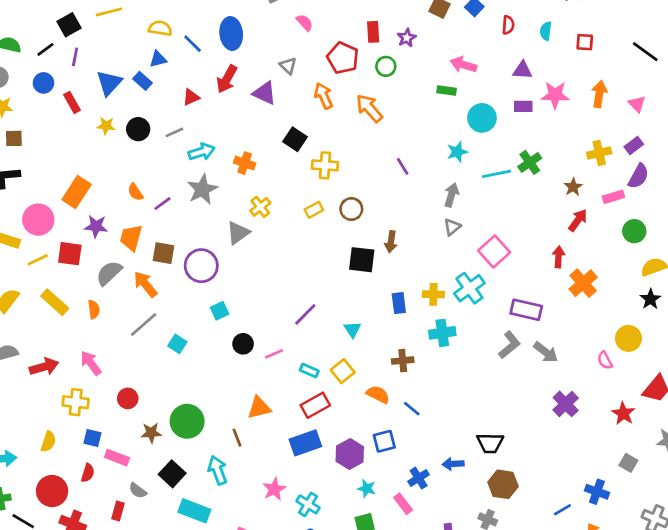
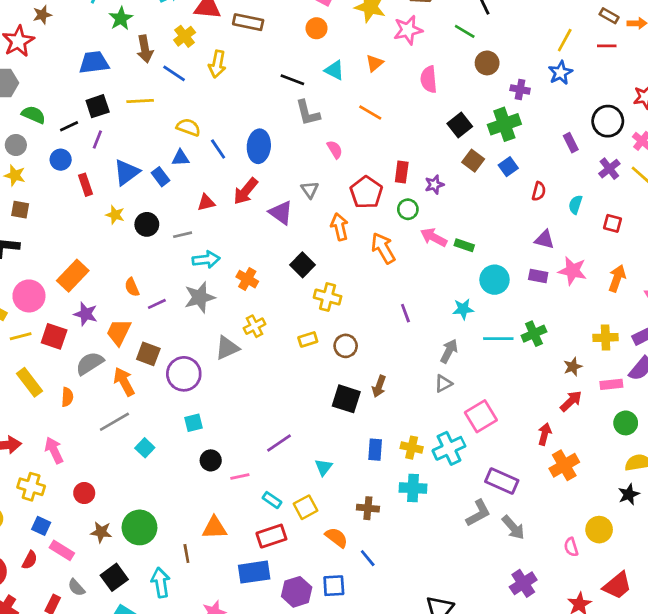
pink arrow: (463, 65) -> (434, 237), moved

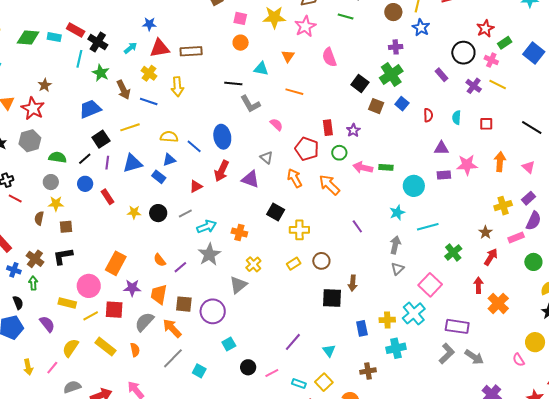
brown circle: (487, 63) -> (393, 12), moved
blue triangle: (127, 172) -> (132, 163), moved, turned 35
green cross: (534, 334) -> (453, 252), moved

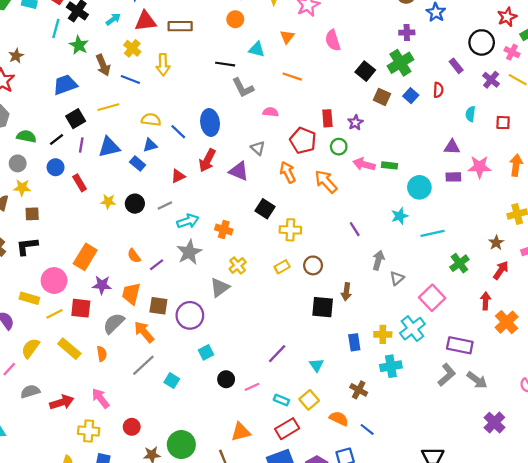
red semicircle: (428, 115) -> (438, 90), moved
pink semicircle: (276, 125) -> (271, 112), turned -40
gray arrow: (395, 245) -> (378, 260), moved
brown cross: (368, 371) -> (359, 390), turned 35

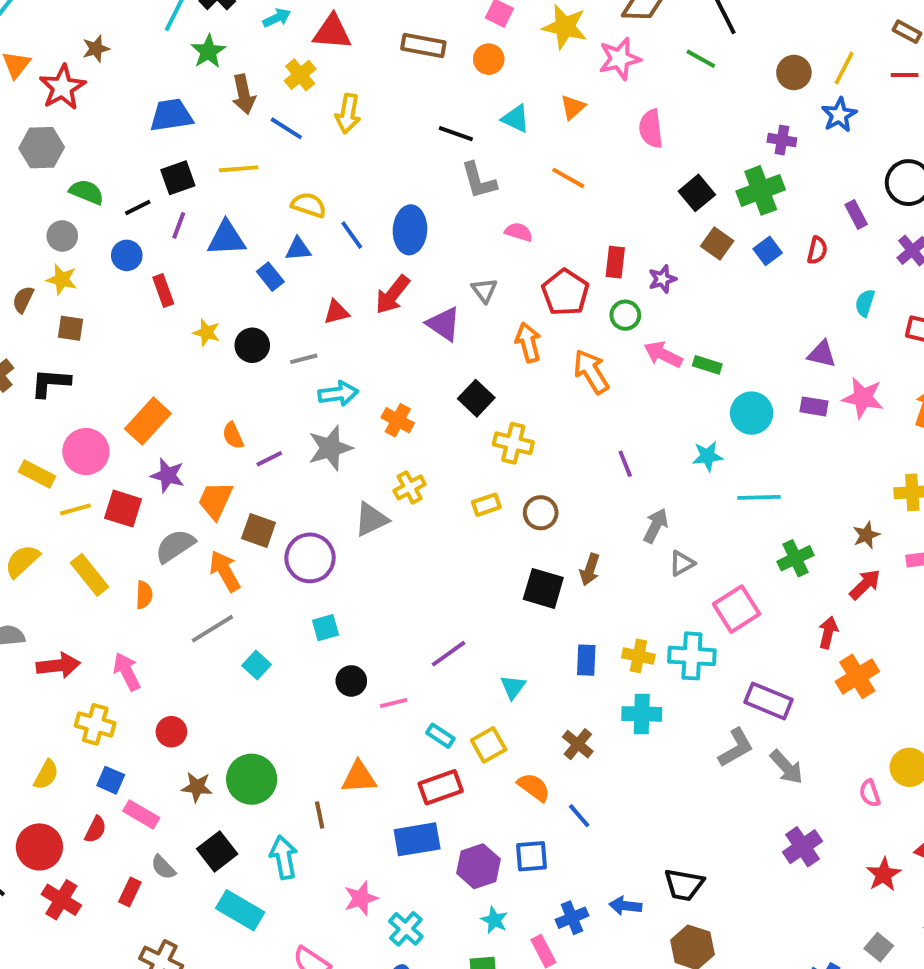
brown rectangle: (180, 26) -> (423, 46), moved
cyan cross: (412, 329) -> (692, 656), turned 30

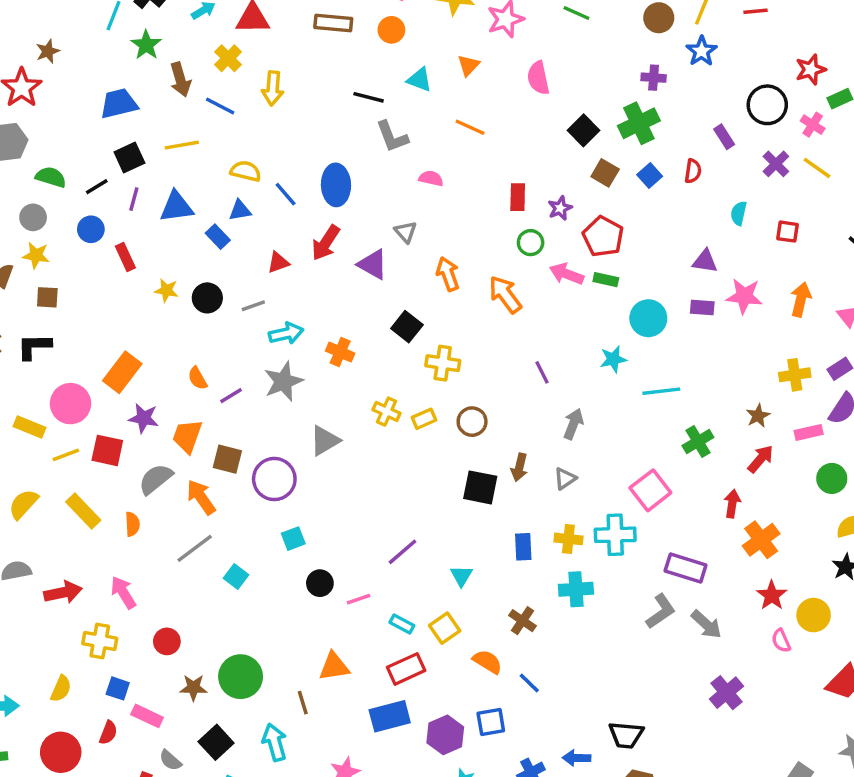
red pentagon: (565, 292) -> (603, 236), moved
yellow cross: (410, 487) -> (387, 411), moved, turned -32
gray triangle: (682, 563) -> (565, 479), moved
red star: (884, 875) -> (772, 595), moved

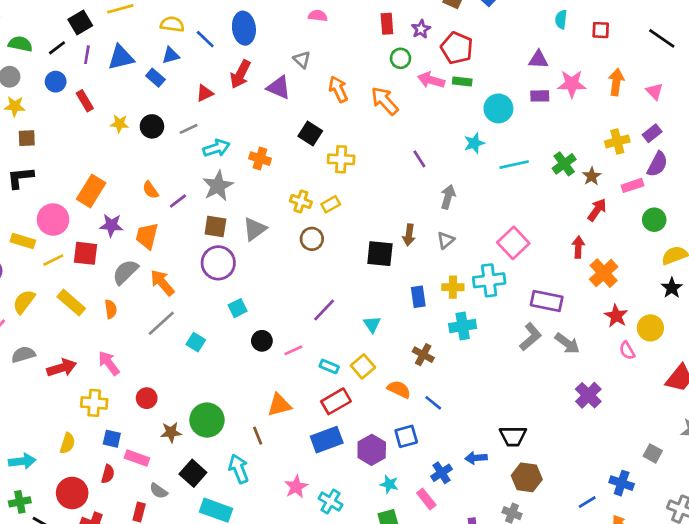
brown circle: (472, 422) -> (312, 239), moved
green cross: (698, 441) -> (564, 164), moved
brown square: (227, 459) -> (215, 227), moved

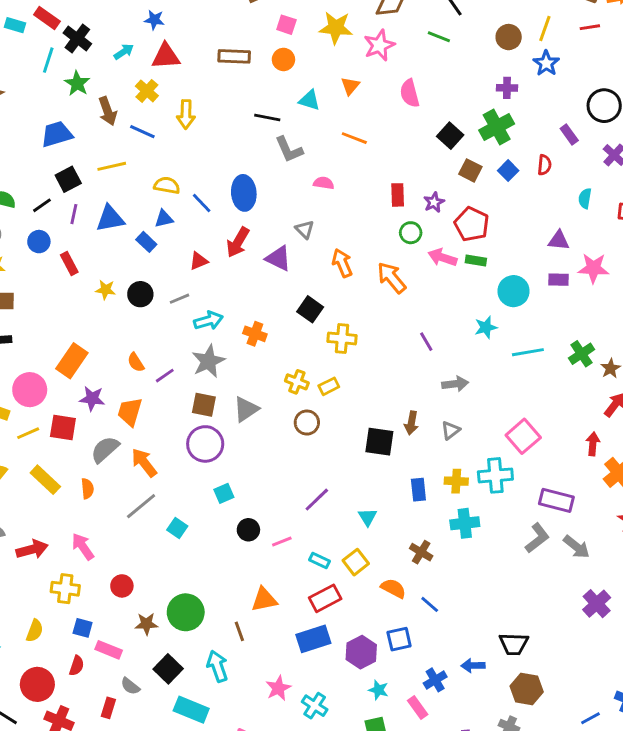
gray arrow: (448, 197) -> (455, 384), turned 65

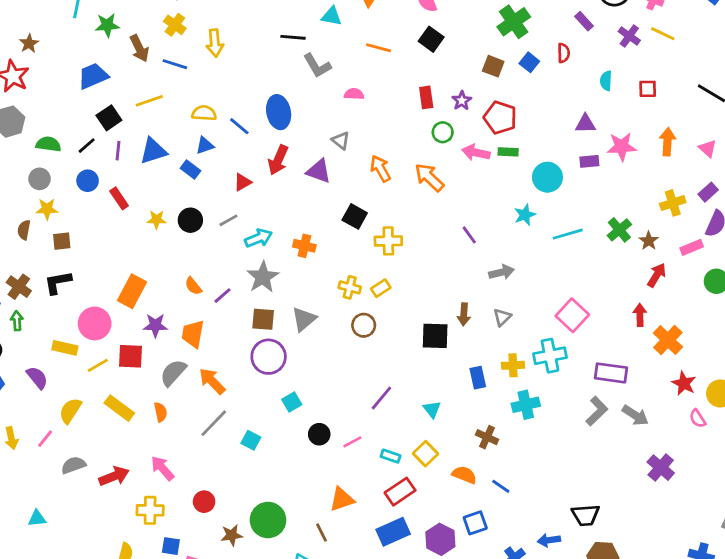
green star: (77, 83) -> (107, 25), turned -30
black square: (450, 136) -> (431, 39), moved

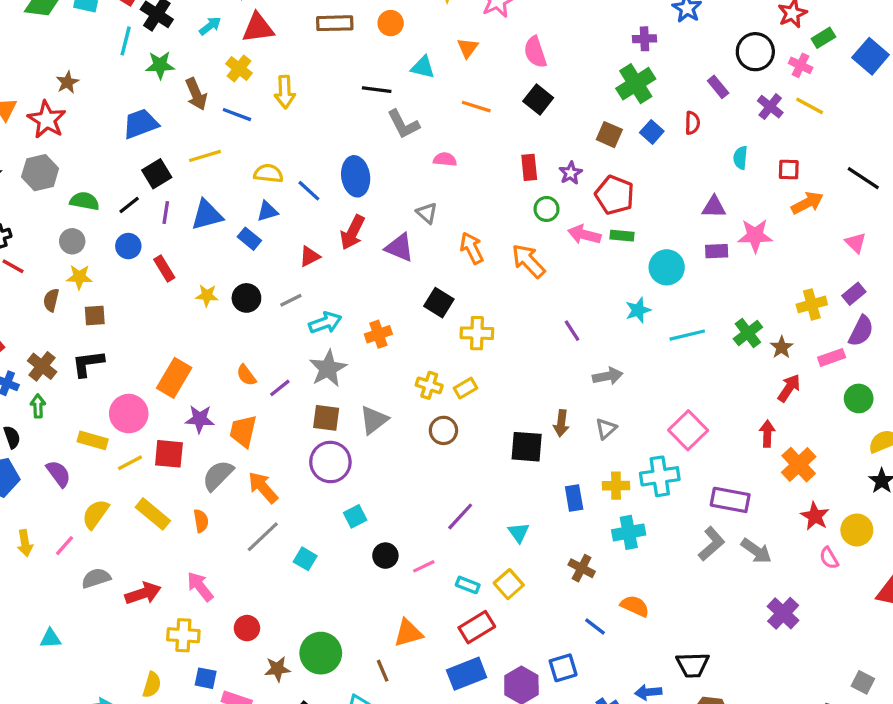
orange arrow: (667, 142) -> (807, 203), moved, turned 56
orange cross: (304, 246) -> (378, 334), turned -35
orange semicircle: (464, 475) -> (635, 606), moved

